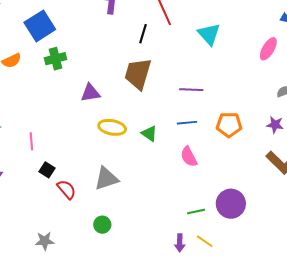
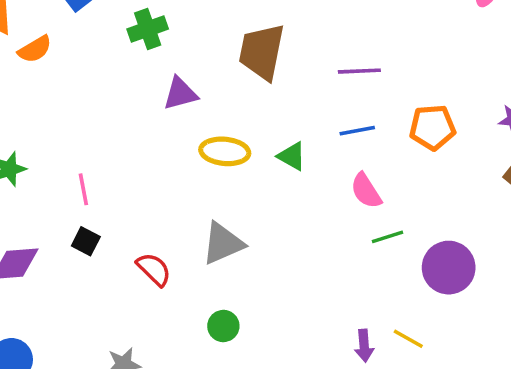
green cross: (56, 59) -> (148, 29), moved
black square: (47, 170) -> (86, 241), moved
green line: (196, 211) -> (388, 237), moved

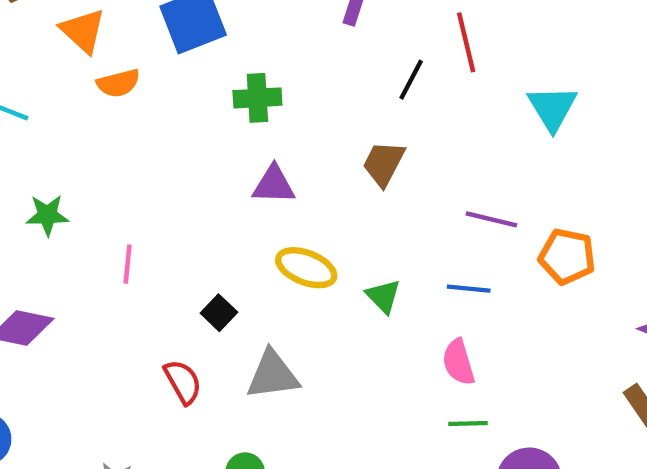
brown trapezoid: (262, 52) -> (384, 164), size x0.7
orange pentagon: (432, 127) -> (567, 257), moved
black square: (86, 241) -> (219, 313), moved

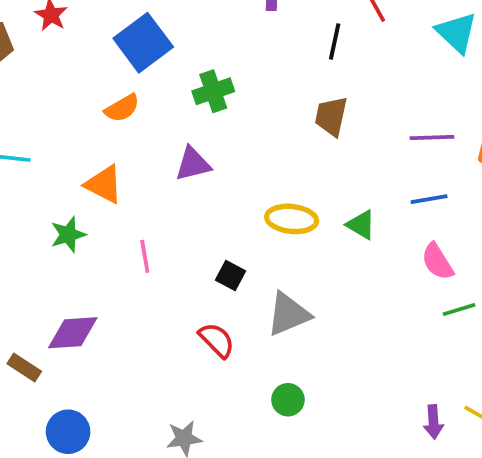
orange triangle: (83, 31) -> (104, 184), moved
orange semicircle: (118, 83) -> (122, 108), moved
purple triangle: (274, 185) -> (193, 164), moved

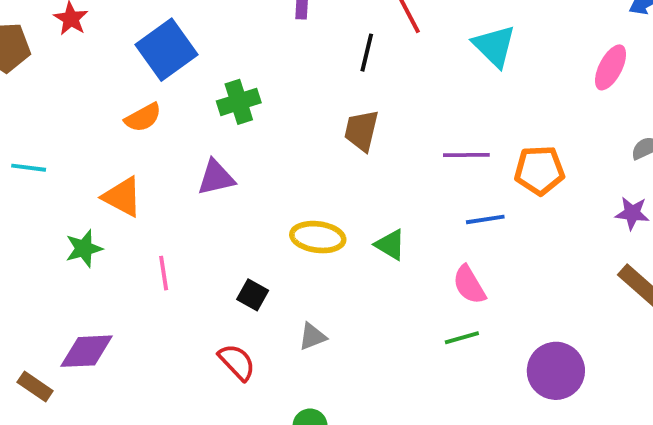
blue line: (429, 199) -> (485, 219), moved
green line: (459, 309) -> (462, 338), moved
gray triangle: (288, 314) -> (312, 337), size x0.6

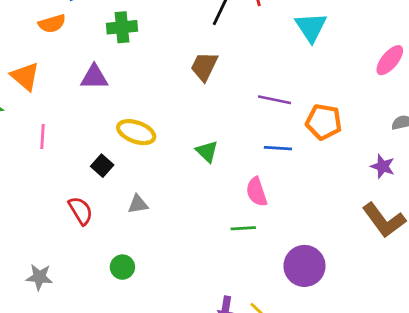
yellow ellipse: (318, 237) -> (136, 132), moved

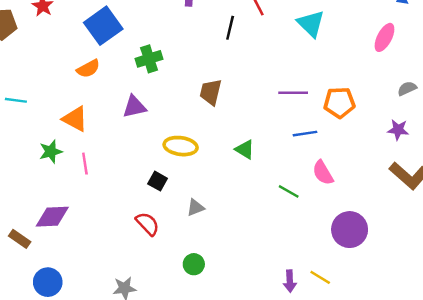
brown trapezoid: (204, 66) -> (211, 92), moved
pink line: (43, 136) -> (85, 164), moved
pink semicircle: (257, 192) -> (323, 173), moved
green line: (243, 228) -> (289, 191), moved, turned 45

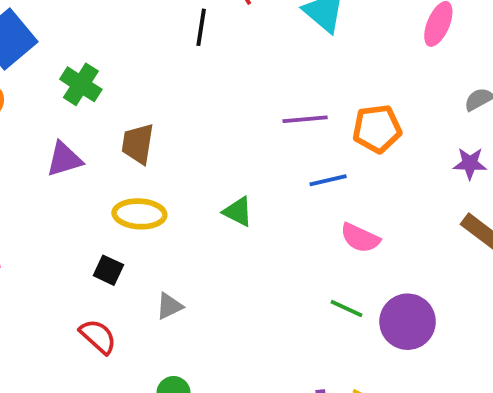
green cross: (149, 59) -> (81, 84), turned -35
brown trapezoid: (211, 92) -> (138, 144), moved
pink semicircle: (323, 173) -> (360, 238), turned -30
green line: (289, 191) -> (346, 309), moved

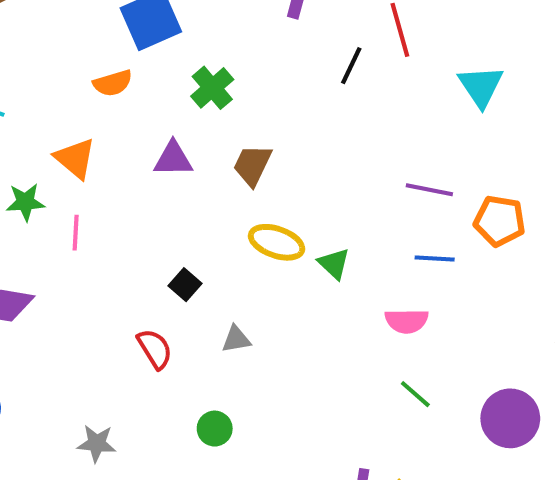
yellow ellipse: (139, 214) -> (277, 242), moved
pink semicircle: (360, 238) -> (407, 321), moved, turned -42
purple circle: (408, 322) -> (510, 418), moved

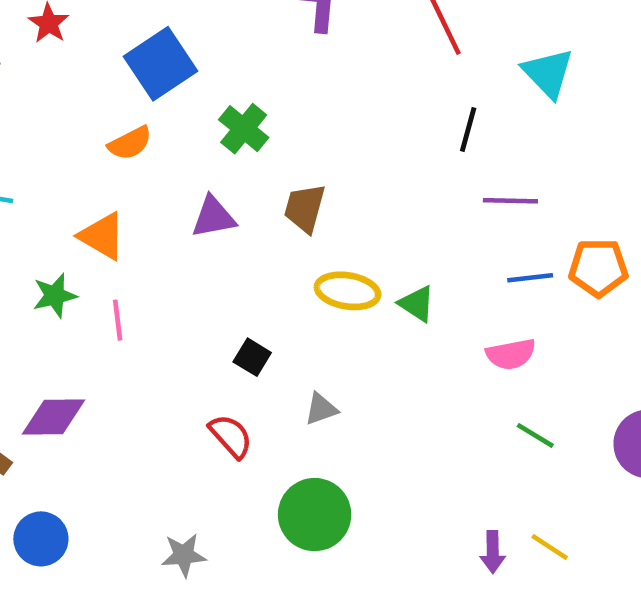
black line: (351, 66) -> (468, 129), moved
orange pentagon: (500, 221) -> (598, 268), moved
green circle: (215, 429) -> (315, 515), size x1.8

